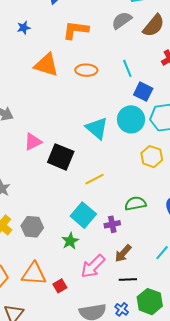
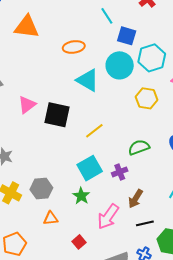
orange ellipse: (86, 70) -> (74, 47), moved
cyan square: (83, 215) -> (90, 168), turned 30
orange triangle: (34, 274) -> (51, 218), moved, size x0.6

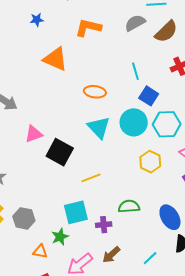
orange triangle: (51, 218) -> (40, 252), moved

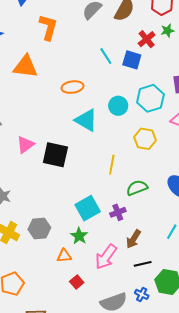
orange L-shape: (88, 28) -> (48, 27), turned 108
blue square: (149, 96) -> (132, 60), moved
cyan circle: (134, 122) -> (118, 106), size x0.7
yellow line: (91, 178) -> (112, 165), moved, turned -42

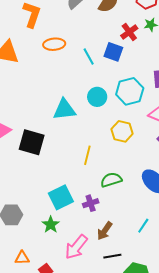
cyan line: (106, 56) -> (89, 57), moved
orange ellipse: (72, 87) -> (54, 44), moved
cyan triangle: (86, 120) -> (64, 109), turned -40
orange triangle: (64, 256) -> (22, 258), moved

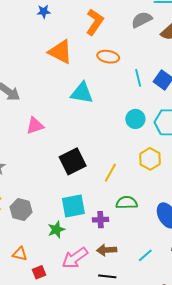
cyan triangle: (64, 109) -> (82, 93), moved
black square: (32, 142) -> (73, 161), moved, turned 32
brown arrow: (105, 231) -> (107, 250), turned 36

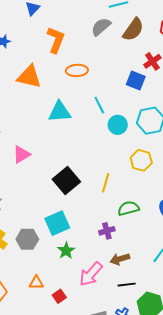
cyan line: (138, 78) -> (99, 105), moved
cyan square: (73, 206) -> (57, 223), moved

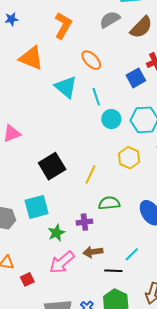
orange ellipse: (77, 70) -> (91, 60), moved, turned 40
blue square: (136, 80) -> (136, 78), turned 30
cyan triangle: (60, 112) -> (66, 87), moved, turned 35
green star: (66, 251) -> (56, 233), moved
black line: (127, 285) -> (113, 271), moved

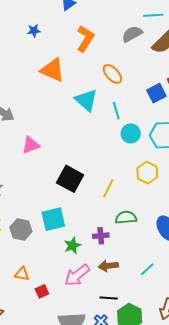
black square: (52, 166) -> (70, 179), turned -32
black line: (113, 271) -> (109, 298), moved

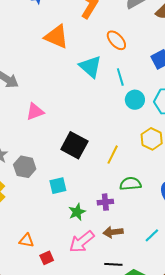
cyan square: (53, 219) -> (58, 186), size x0.7
gray hexagon: (21, 229) -> (25, 167), moved

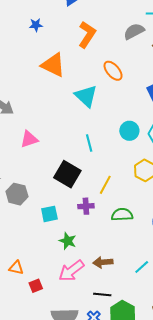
cyan line: (120, 77) -> (89, 143), moved
purple cross: (105, 202) -> (86, 206), moved
green star: (77, 212) -> (68, 241), turned -30

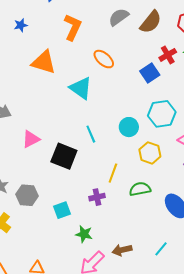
cyan circle: (129, 131) -> (129, 127), moved
black square: (67, 174) -> (64, 156), moved
green semicircle: (122, 215) -> (140, 189), moved

